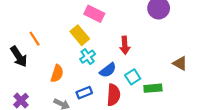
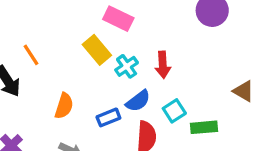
cyan cross: (88, 57) -> (127, 66), moved
blue rectangle: (84, 93) -> (108, 117), moved

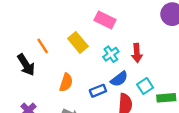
yellow rectangle: (97, 50) -> (78, 42), moved

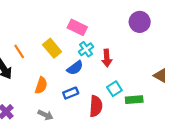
cyan cross: (111, 54) -> (86, 49), moved
blue semicircle: (119, 79) -> (75, 68), moved

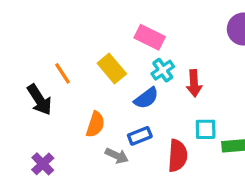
cyan square: (114, 89) -> (206, 129), turned 32
gray arrow: (45, 115) -> (117, 156), moved

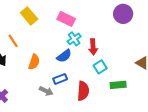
yellow rectangle: (112, 68) -> (29, 16), moved
orange semicircle: (95, 124) -> (34, 62), moved
cyan square: (206, 129) -> (100, 67), moved, turned -32

